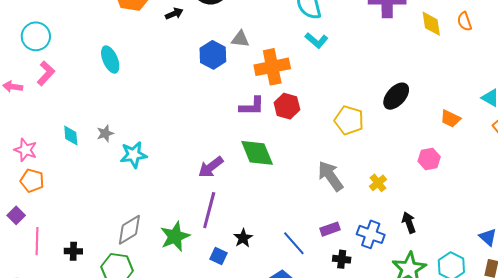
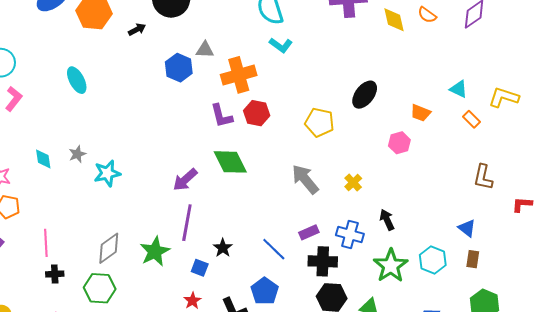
orange semicircle: (465, 21) -> (427, 15), turned -30
purple L-shape: (252, 106) -> (222, 116), turned 80
pink hexagon: (429, 159) -> (399, 143), moved
pink line: (37, 241) -> (46, 243), moved
black cross: (342, 259) -> (323, 261), size x1.6

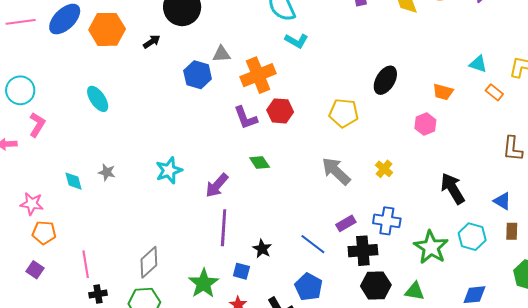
gray star: (77, 154) -> (107, 172), turned -30
green diamond: (230, 162) -> (260, 162), size x0.6
cyan star: (107, 173) -> (169, 170), moved
black arrow: (387, 220) -> (453, 188), moved, size x1.5
green star: (155, 252) -> (204, 283), moved

